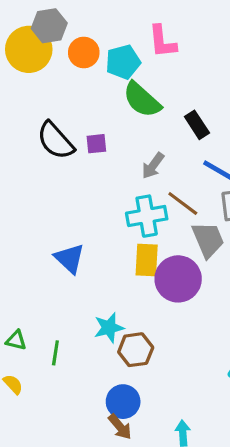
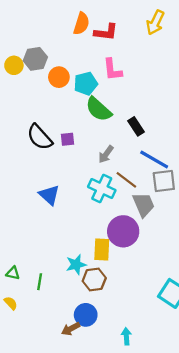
yellow circle: (29, 49) -> (14, 65), moved, size x0.6
cyan cross: (147, 216) -> (102, 188), turned 35
blue triangle: (70, 258) -> (49, 195), moved
yellow rectangle: (147, 260) -> (102, 250), moved
brown arrow: (120, 427) -> (71, 329), moved, turned 102

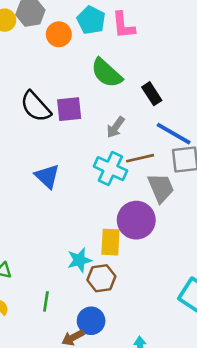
cyan pentagon: (86, 84) -> (91, 20), moved, turned -30
purple square: (67, 139) -> (69, 109), size x1.5
brown line: (126, 180) -> (140, 158), turned -50
green line: (40, 282) -> (46, 301), moved

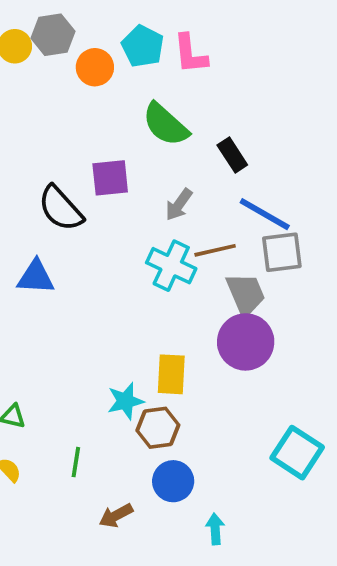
black semicircle: (36, 107) -> (61, 208), moved
blue triangle: (47, 176) -> (36, 277), moved, turned -40
purple circle: (136, 220) -> (246, 342), moved
blue circle: (91, 321) -> (173, 481), moved

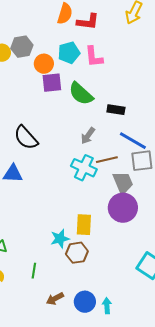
cyan pentagon: (143, 46) -> (69, 53), turned 30
black rectangle: (232, 155) -> (116, 110), turned -48
purple square: (110, 178) -> (52, 83), moved
blue circle: (173, 481) -> (85, 302), moved

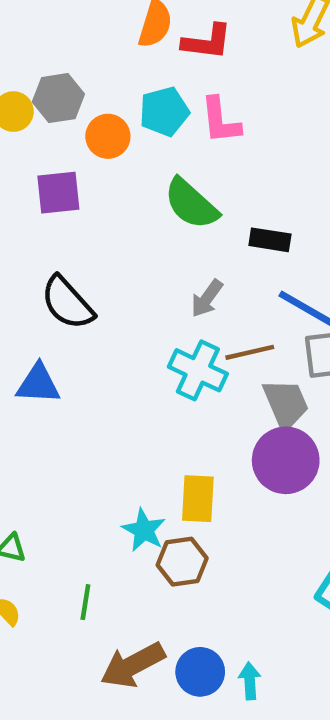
purple square: (52, 83) -> (58, 193), moved
cyan star: (60, 239) -> (144, 530), turned -30
brown arrow: (55, 299) -> (133, 665), size x1.6

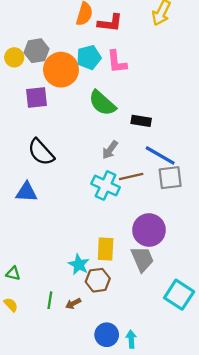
orange circle: (108, 136) -> (61, 70), size x1.6
gray trapezoid: (286, 404) -> (142, 259), moved
brown arrow: (133, 665) -> (73, 304), moved, size x0.5

